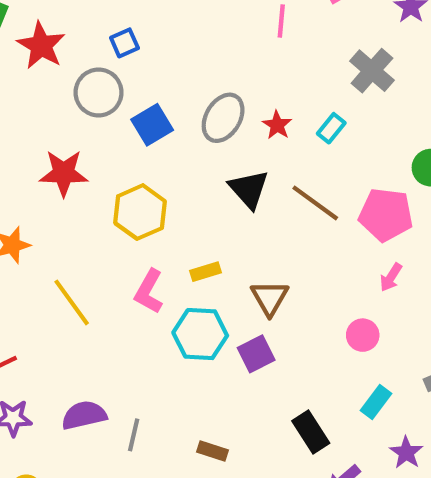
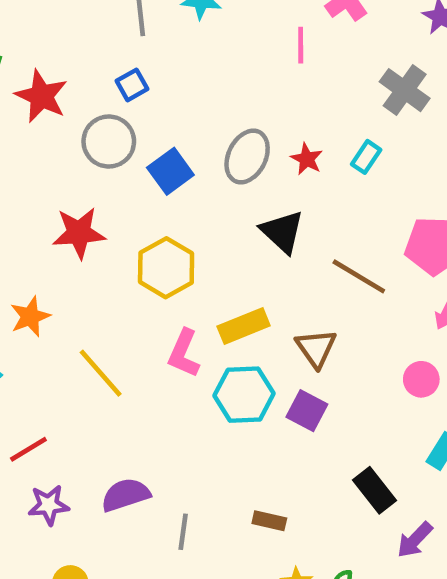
brown line: (315, 203) -> (359, 276), moved
yellow rectangle: (206, 272) -> (244, 326), size x1.5
purple square: (256, 354) -> (307, 411), turned -30
gray line: (134, 435) -> (183, 532), moved

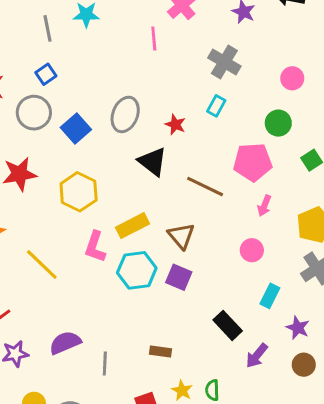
cyan rectangle: (366, 157) -> (216, 106), moved
red star: (307, 159) -> (175, 125), moved

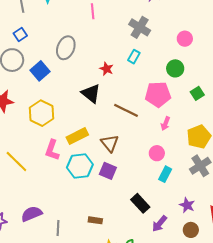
gray ellipse: (125, 114) -> (66, 48), moved
cyan rectangle: (270, 296) -> (165, 174), moved

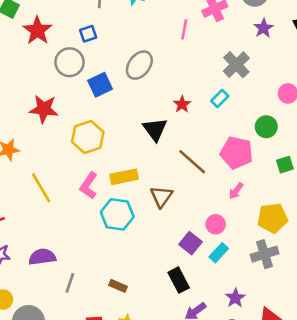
purple square: (108, 171) -> (191, 243), moved

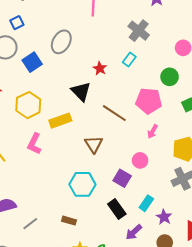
yellow rectangle: (124, 177) -> (60, 121), moved
cyan hexagon: (117, 214) -> (82, 184), moved
cyan rectangle: (219, 253) -> (146, 203), moved
gray line: (70, 283) -> (30, 224), turned 42

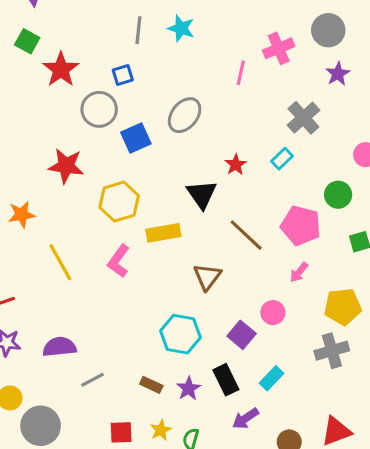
purple star: (164, 217) -> (188, 389), moved

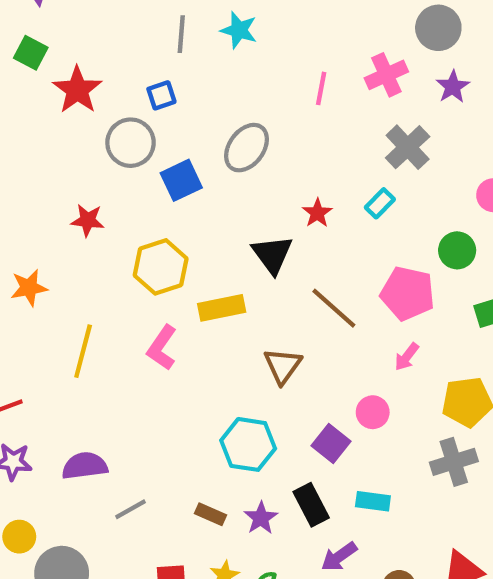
pink cross: (279, 48) -> (386, 75), moved
red star: (66, 166) -> (88, 220), size x0.7
yellow line: (60, 262) -> (83, 351), turned 45
cyan rectangle: (271, 378) -> (373, 501), turned 55

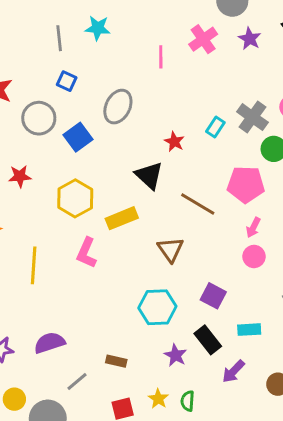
blue square: (161, 95) -> (67, 81), moved, turned -36
gray cross: (408, 147) -> (252, 117), moved
pink circle: (373, 412) -> (254, 256), moved
gray line: (130, 509) -> (77, 381), moved
brown rectangle: (210, 514) -> (116, 361), moved

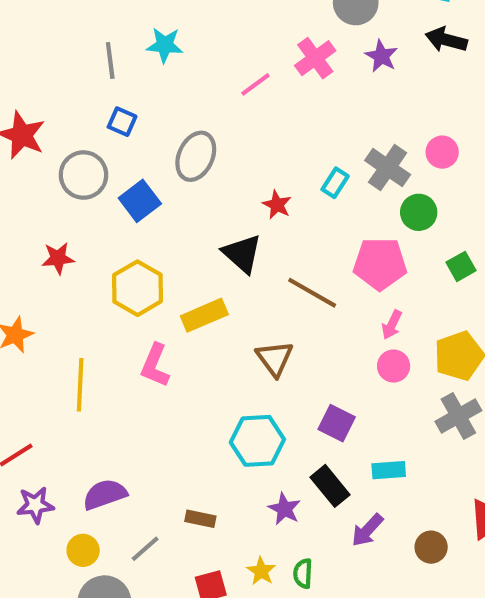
pink line: (161, 57) -> (255, 84), turned 55
yellow circle: (14, 399) -> (83, 550), moved

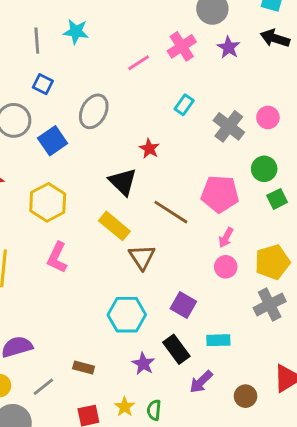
cyan rectangle: (335, 183) -> (184, 105), moved
green circle: (419, 212) -> (264, 169), moved
yellow rectangle: (204, 315) -> (114, 226), moved, turned 60

